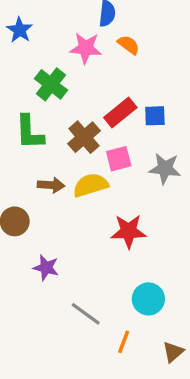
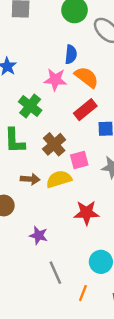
orange semicircle: (129, 45) -> (86, 77), size x1.5
red rectangle: (120, 112) -> (85, 110), moved
purple star: (46, 268) -> (39, 235), moved
gray line: (86, 314) -> (55, 273), turned 30

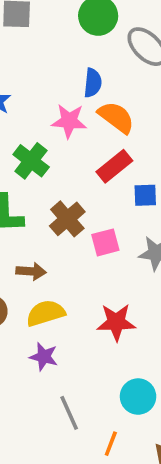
yellow semicircle: (59, 179) -> (46, 313), moved

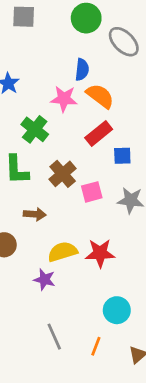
yellow semicircle: (46, 313) -> (63, 252), moved
gray line: (69, 413) -> (54, 337), moved

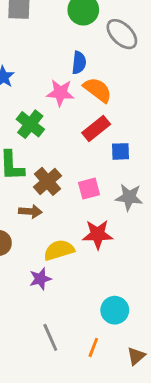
brown cross: (63, 174) -> (47, 181), moved
red star: (100, 253) -> (98, 234), moved
purple star: (44, 280) -> (40, 279), turned -30

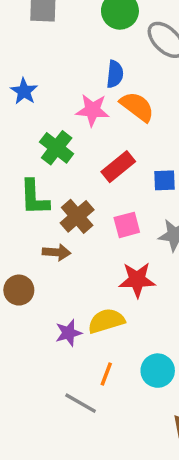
red rectangle: (96, 128) -> (118, 167), moved
yellow semicircle: (59, 250) -> (106, 321), moved
gray line: (50, 337) -> (81, 403), turned -36
orange line: (93, 347) -> (106, 374), moved

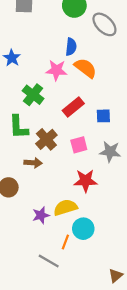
cyan circle: (158, 371) -> (83, 229), moved

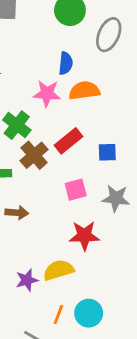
gray ellipse: (104, 24) -> (109, 35), turned 70
orange semicircle: (85, 68) -> (84, 91), turned -45
brown cross: (46, 139) -> (34, 155), moved
cyan circle: (83, 229) -> (89, 313), moved

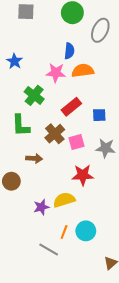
brown cross: (34, 155) -> (55, 134), moved

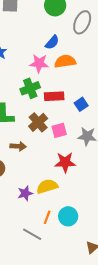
blue semicircle: (69, 51) -> (52, 42), turned 35
green cross: (34, 95) -> (30, 88), moved, turned 30
red rectangle: (71, 107) -> (54, 96), turned 36
blue square: (99, 115) -> (81, 104), turned -32

